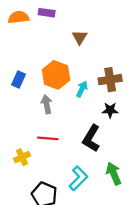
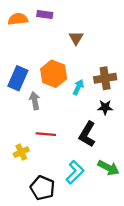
blue rectangle: (18, 80) -> (18, 78), size x1.5
gray arrow: (47, 104) -> (35, 101), moved
green arrow: (114, 174) -> (108, 168), turned 140

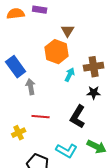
orange hexagon: (54, 74) -> (57, 52), moved
blue rectangle: (18, 78) -> (16, 67), turned -60
cyan L-shape: (75, 172) -> (67, 151), turned 75

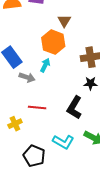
cyan arrow: (70, 75) -> (45, 65), moved
gray arrow: (31, 87) -> (27, 77), turned 119

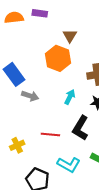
cyan arrow: (45, 65) -> (70, 97), moved
red line: (37, 108) -> (50, 135), moved

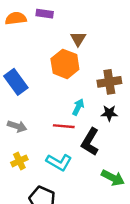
gray arrow: (30, 96) -> (17, 126), moved
red line: (50, 135) -> (64, 126), moved
cyan L-shape: (69, 165) -> (59, 162), moved

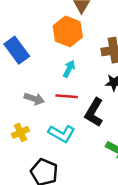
cyan arrow: (78, 107) -> (69, 69), moved
gray arrow: (17, 126) -> (34, 99), moved

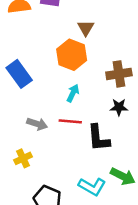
black L-shape: (94, 112) -> (98, 138), turned -36
cyan L-shape: (62, 134) -> (92, 187), moved

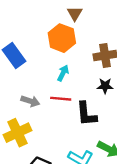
yellow cross: (23, 158) -> (17, 133), size x1.6

